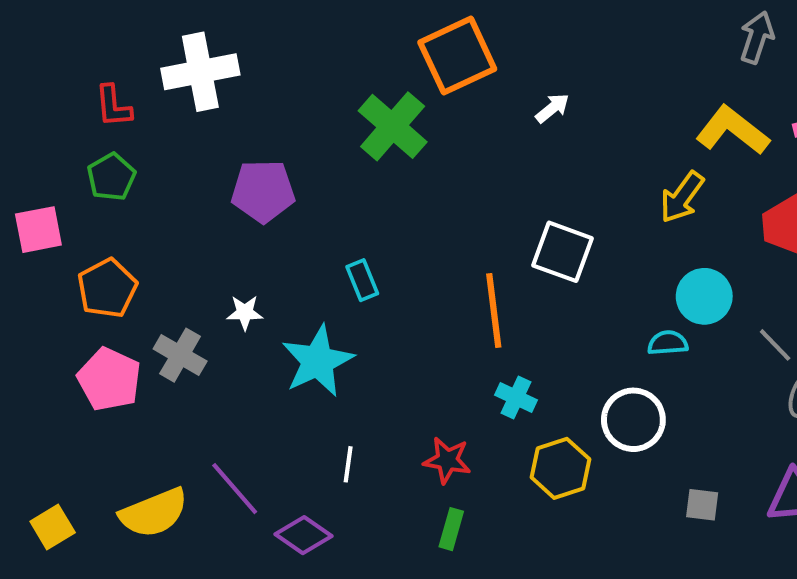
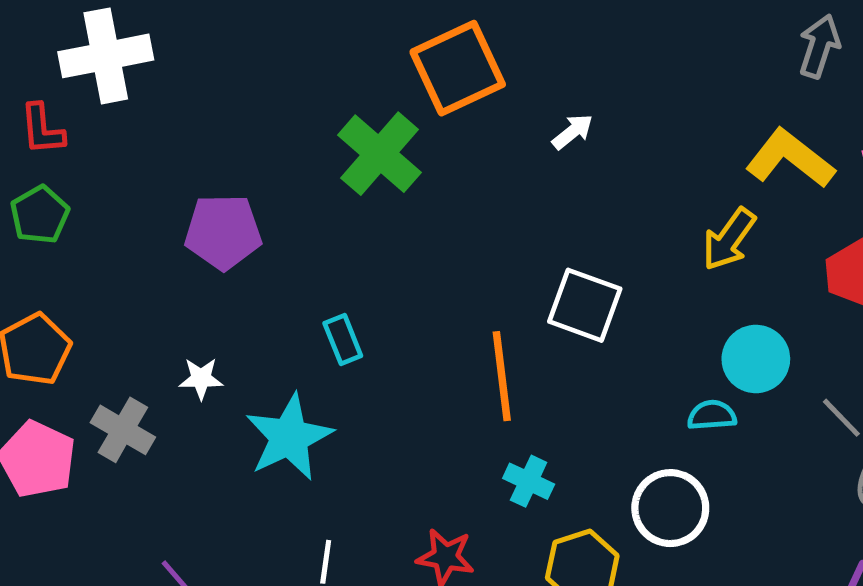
white cross: (200, 72) -> (106, 56), moved

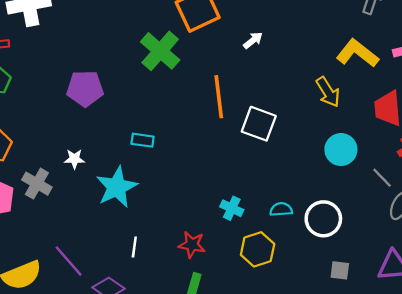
yellow arrow: (729, 239) -> (328, 92), turned -68
cyan rectangle: (343, 339) -> (143, 140), turned -60
orange line: (502, 376) -> (219, 97), moved
cyan semicircle: (712, 415) -> (281, 209), moved
white circle: (670, 508) -> (323, 219), moved

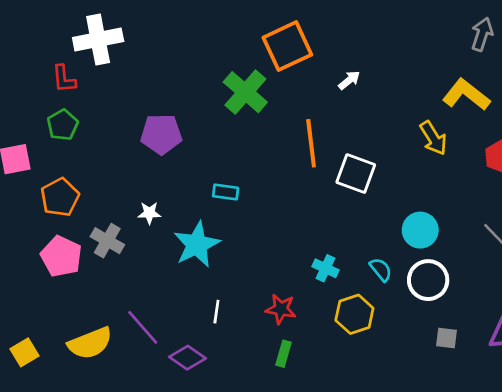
cyan circle: (341, 150) -> (420, 230), moved
cyan semicircle: (281, 209) -> (381, 270), turned 55

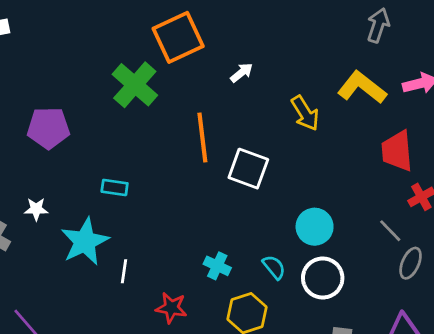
yellow arrow: (433, 138) -> (305, 113), moved
white line: (216, 312) -> (124, 271), moved

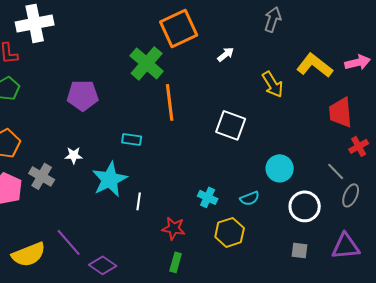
gray arrow: (378, 25) -> (273, 19), moved
orange line: (202, 137) -> (170, 102), moved
cyan semicircle: (274, 267) -> (250, 198), turned 108
white circle: (323, 278) -> (305, 206), moved

